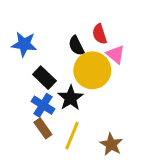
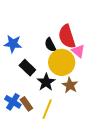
red semicircle: (100, 34) -> (67, 36), size x1.6
blue cross: (43, 105) -> (13, 102), moved
brown star: (111, 144) -> (70, 85), moved

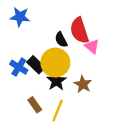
blue star: (13, 44) -> (20, 17), moved
yellow circle: (62, 62) -> (55, 63), moved
blue cross: (13, 102) -> (19, 67), moved

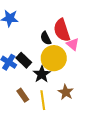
yellow circle: (55, 63) -> (54, 58), moved
brown star: (83, 84) -> (66, 92), moved
yellow line: (58, 111) -> (43, 100), turned -30

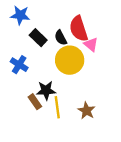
black rectangle: (24, 60) -> (38, 38), moved
black star: (42, 74) -> (46, 90), moved, turned 30
brown star: (66, 92) -> (86, 111), moved

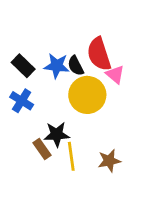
blue star: (20, 15) -> (57, 66), moved
black rectangle: (38, 38) -> (23, 66), moved
brown star: (86, 111) -> (109, 161), turned 30

